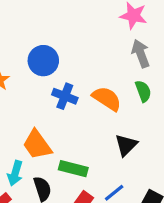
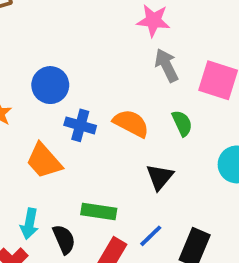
green semicircle: (143, 91) -> (182, 123), moved
orange trapezoid: (37, 145) -> (44, 161), moved

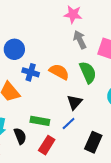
green semicircle: (182, 123) -> (88, 72), size x1.5
blue line: (151, 236) -> (69, 124), moved

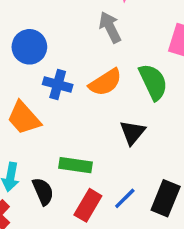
gray arrow: (80, 40) -> (110, 27), moved
orange semicircle: (59, 72) -> (105, 82), turned 120
blue line: (69, 124) -> (125, 198), moved

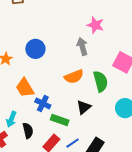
blue cross: (58, 84) -> (43, 103), moved
green rectangle: (75, 165) -> (60, 120), moved

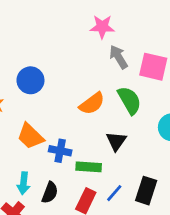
gray arrow: (82, 46) -> (118, 57), moved
black semicircle: (28, 131) -> (50, 193), turned 49

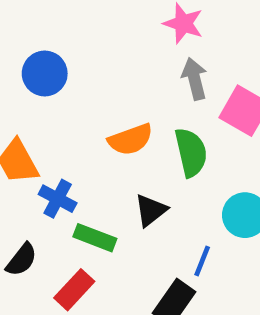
blue line: (114, 193) -> (202, 261), moved, turned -36

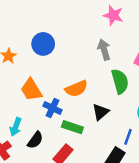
gray arrow: (195, 79) -> (104, 50), moved
orange semicircle: (131, 140) -> (76, 89), moved

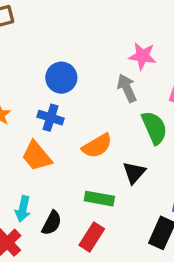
pink star: (113, 15) -> (142, 56), moved
blue circle: (43, 44) -> (61, 78), moved
blue cross: (53, 108) -> (51, 118), moved

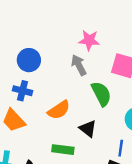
black triangle: (134, 173) -> (88, 129), turned -30

